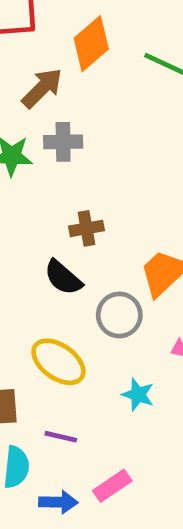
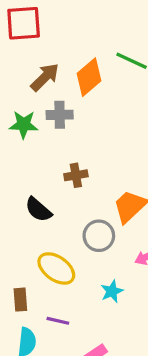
orange diamond: (91, 44) -> (89, 77), moved
black semicircle: (63, 278) -> (38, 210), moved
cyan star: (138, 395) -> (112, 291), turned 30

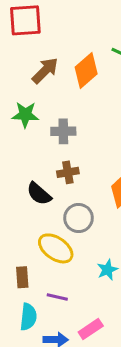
gray cross: (60, 115) -> (63, 131), moved
brown cross: (76, 175) -> (68, 172), moved
gray circle: (99, 236) -> (79, 218), moved

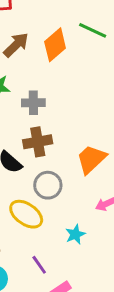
brown cross: (68, 172) -> (38, 142), size x1.4
purple line: (57, 297) -> (39, 265), moved, turned 42

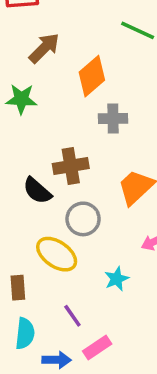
orange diamond: (55, 45) -> (92, 76), moved
gray cross: (33, 103) -> (113, 118), moved

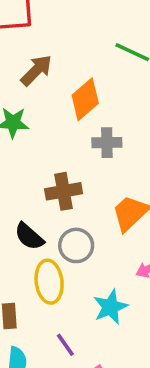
black semicircle: (37, 191) -> (29, 236), moved
yellow ellipse: (57, 254) -> (49, 282), turned 48
cyan star: (117, 279) -> (110, 307), size x1.4

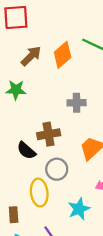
orange diamond: (85, 99) -> (63, 55), moved
black semicircle: (29, 236) -> (26, 151), moved

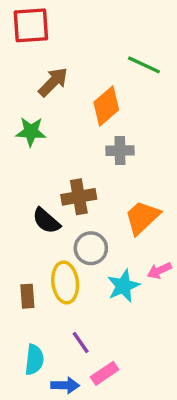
orange diamond: (63, 55) -> (106, 106), moved
cyan star: (79, 209) -> (123, 286), moved
brown rectangle: (14, 215) -> (27, 296), moved

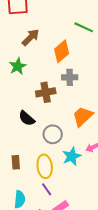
green star: (31, 132) -> (18, 66), turned -30
brown cross: (79, 197) -> (46, 92), moved
yellow ellipse: (65, 283) -> (45, 166), moved

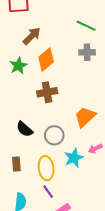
orange diamond: (62, 51) -> (46, 59), moved
gray cross: (70, 77) -> (87, 52), moved
black semicircle: (27, 118) -> (25, 129), moved

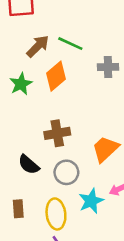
green line: (86, 26) -> (70, 44), moved
brown cross: (47, 92) -> (57, 133), moved

